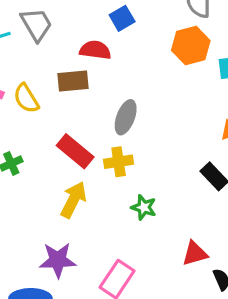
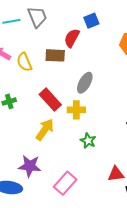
red semicircle: (95, 50) -> (72, 38), turned -78

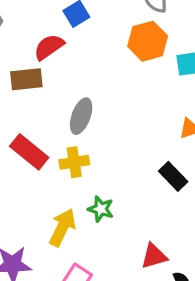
red semicircle: (72, 38) -> (49, 47), turned 36
yellow arrow: (45, 130) -> (62, 227), moved

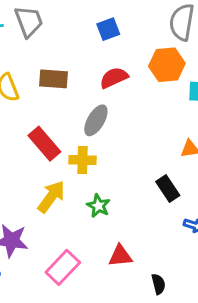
red semicircle: (49, 47) -> (114, 78), moved
yellow arrow: (62, 227) -> (51, 197), moved
red triangle: (154, 256) -> (120, 256), moved

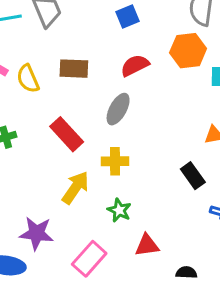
yellow cross: (82, 160) -> (115, 161), moved
green star: (98, 206) -> (119, 210), moved
black semicircle: (158, 284) -> (186, 273), turned -72

